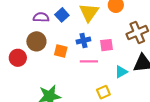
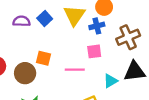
brown circle: (36, 41) -> (25, 73), moved
blue cross: (83, 41) -> (97, 26), moved

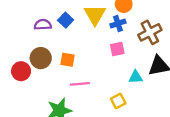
pink line: (75, 70) -> (80, 84), moved
brown circle: (25, 73) -> (41, 58), moved
cyan triangle: (110, 81) -> (136, 77), turned 32

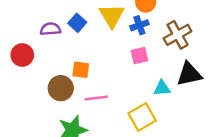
brown circle: (41, 58) -> (61, 88), moved
red circle: (21, 71) -> (22, 55), moved
yellow square: (118, 101) -> (142, 117), size x1.5

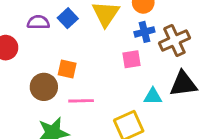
blue cross: (139, 25) -> (144, 32), moved

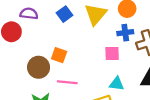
purple semicircle: (38, 22) -> (29, 14), moved
cyan triangle: (153, 96) -> (117, 84), moved

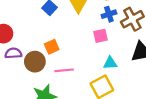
purple semicircle: (29, 14) -> (13, 53), moved
orange square: (59, 55) -> (52, 47), turned -32

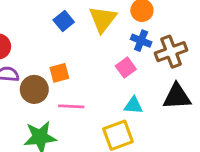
blue cross: (109, 14) -> (141, 41), turned 32
pink square: (101, 36) -> (126, 68), turned -32

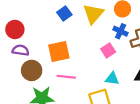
orange square: (59, 73) -> (59, 51), size x1.5
brown circle: (34, 89) -> (32, 70), moved

